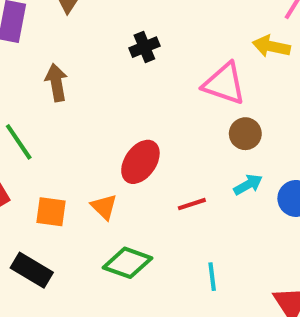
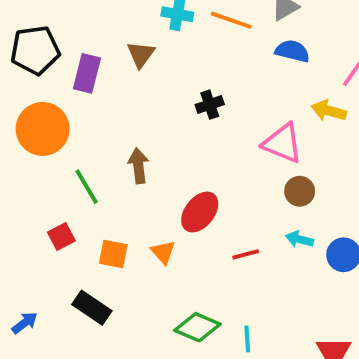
brown arrow: (56, 83) -> (138, 166), moved
cyan arrow: (248, 185) -> (299, 239), turned -140
green diamond: (127, 263) -> (197, 327), moved
cyan line: (212, 277) -> (247, 339), moved

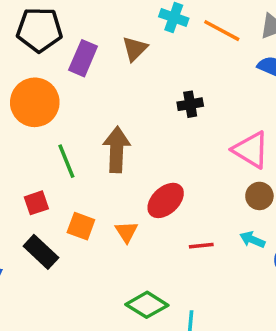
brown arrow: (138, 166) -> (117, 150), size x1.4
black rectangle: (92, 308) -> (41, 252), moved

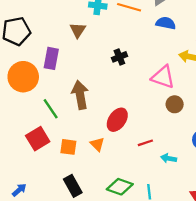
purple rectangle: (83, 58) -> (51, 58), moved
red square: (36, 203) -> (38, 139), size x1.5
cyan arrow: (252, 240) -> (169, 158), moved
black rectangle: (41, 252) -> (73, 186), moved, turned 30

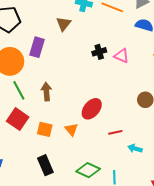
pink triangle: (163, 77) -> (122, 56), moved, size x0.7
brown arrow: (80, 95) -> (46, 92), moved, size x0.7
green line: (51, 109) -> (19, 90), moved
red square: (38, 139) -> (18, 119), turned -30

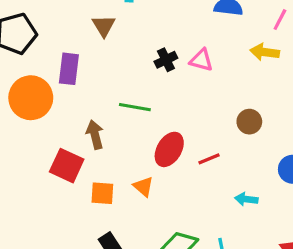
green line: (19, 90) -> (135, 107), moved, turned -42
red square: (18, 119) -> (67, 166), moved
red line: (115, 132) -> (209, 159), moved

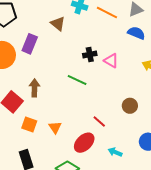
brown triangle: (104, 26) -> (58, 24), turned -35
green line: (135, 107) -> (77, 80), moved
red ellipse: (169, 149) -> (84, 143), moved
red line: (209, 159) -> (99, 122), turned 48

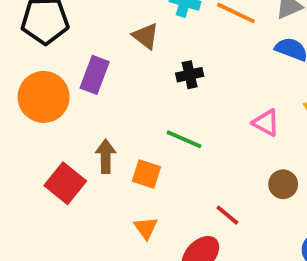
black cross: (90, 55) -> (190, 75), moved
pink triangle: (111, 61) -> (266, 123), moved
orange square: (29, 125) -> (146, 174), moved

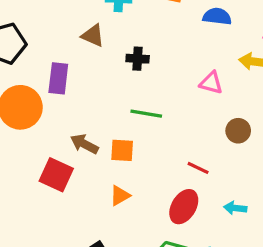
black cross: (190, 75) -> (138, 59), turned 30
brown arrow: (106, 156) -> (84, 144), turned -48
orange triangle: (146, 228) -> (120, 196), moved, turned 50

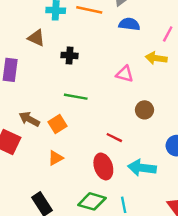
orange square: (122, 150) -> (57, 124), turned -36
red ellipse: (184, 207) -> (103, 166), turned -50
cyan arrow: (235, 208) -> (142, 168), size x1.6

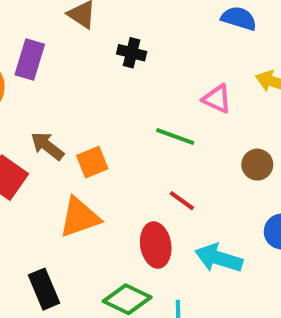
green line: (76, 97) -> (175, 137), moved
brown circle: (144, 110) -> (257, 165), moved
orange triangle: (56, 158) -> (79, 217), size x1.6

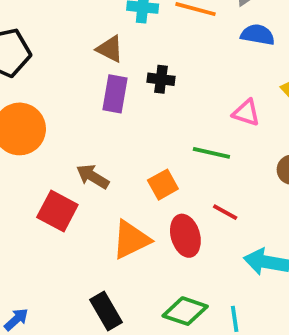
purple rectangle: (30, 60) -> (115, 94), moved
orange square: (92, 162) -> (163, 185), moved
red ellipse: (156, 245) -> (185, 236), moved

